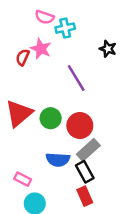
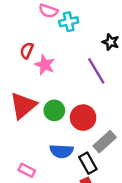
pink star: (41, 49) -> (45, 65), moved
purple line: (76, 78) -> (96, 71), moved
gray rectangle: (88, 150) -> (105, 142), moved

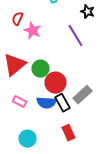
red circle: (83, 118) -> (56, 83), moved
black rectangle: (88, 163) -> (62, 103), moved
pink rectangle: (27, 170) -> (20, 102), moved

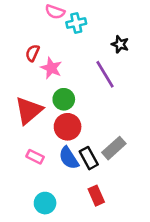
green circle: (40, 69) -> (64, 99), moved
red circle: (56, 83) -> (68, 127), moved
blue semicircle: (46, 103) -> (69, 158), turned 54

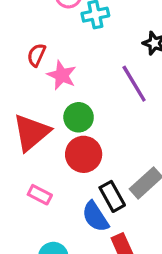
blue semicircle: (69, 158) -> (95, 217), moved

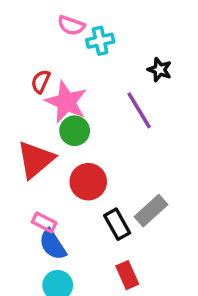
pink star: (62, 75) -> (66, 102), size x1.4
green circle: (79, 117) -> (75, 131), moved
blue semicircle: (95, 217) -> (53, 245), moved

